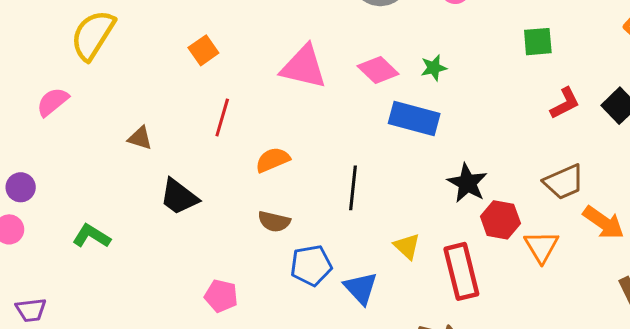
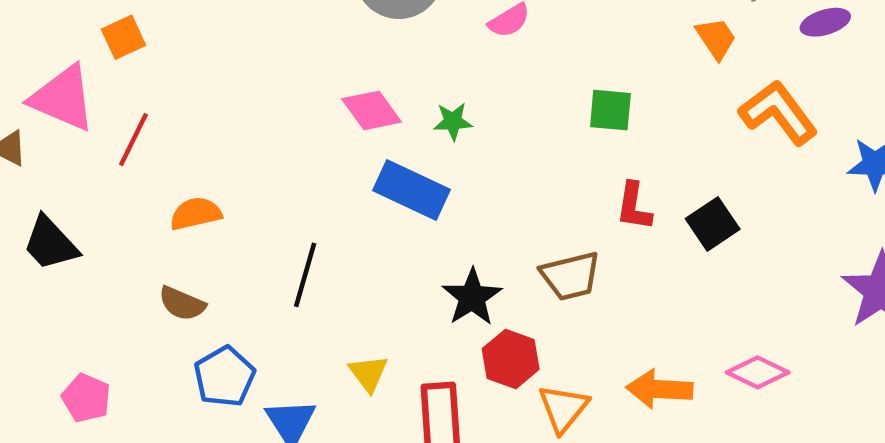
pink triangle: (304, 67) -> (63, 98), moved
red L-shape: (565, 103) -> (634, 206), turned 116
brown trapezoid: (564, 182) -> (570, 276), moved
orange arrow: (603, 222) -> (659, 389), turned 138
blue pentagon: (311, 265) -> (224, 377), turned -30

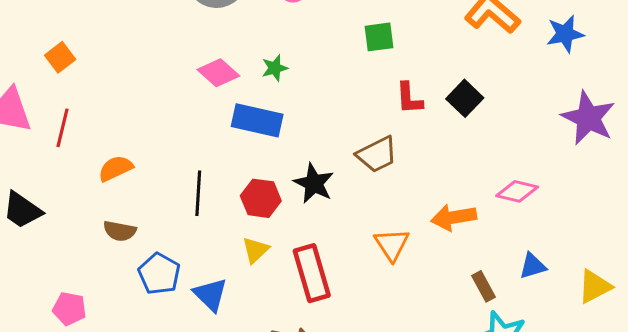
orange square: (123, 37) -> (60, 57), moved
red hexagon: (511, 359) -> (261, 198), moved
yellow triangle: (368, 373) -> (255, 250), turned 36

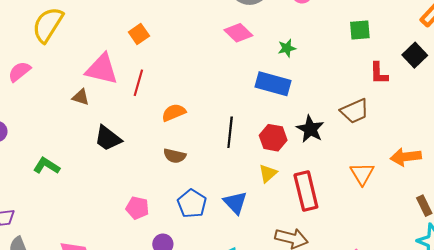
pink diamond: (218, 73) -> (238, 33), moved
black square: (465, 98) -> (415, 55), moved
blue pentagon: (159, 274) -> (192, 204), moved

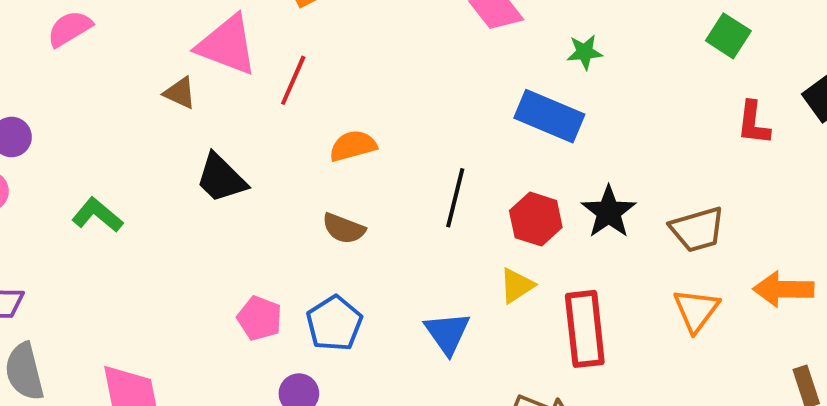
green square: (360, 30) -> (728, 36), turned 30
brown trapezoid: (355, 111) -> (697, 229), moved
blue pentagon: (192, 204) -> (334, 323), moved

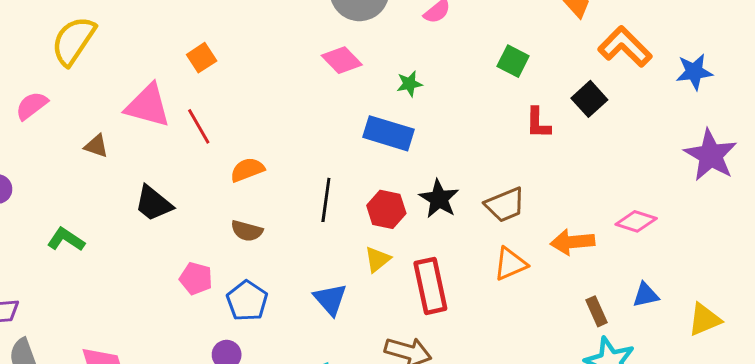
red line: (293, 80) -> (199, 126), turned -48
brown triangle: (180, 93) -> (96, 146), moved
orange triangle: (696, 310) -> (510, 264), turned 36
pink pentagon: (260, 318) -> (196, 279), moved

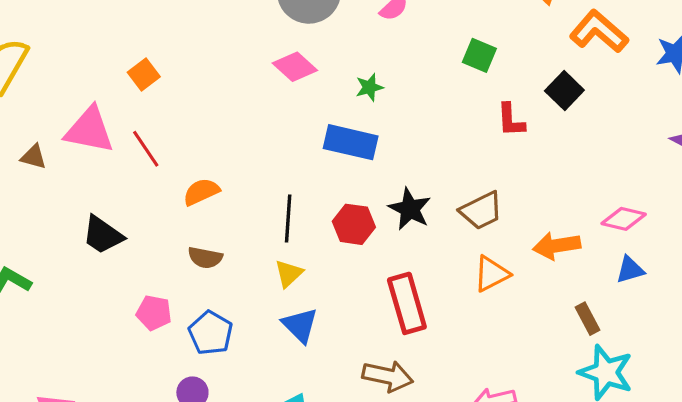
brown triangle: (96, 146) -> (34, 157), moved
yellow triangle: (377, 259) -> (289, 274), moved
blue triangle: (646, 295) -> (630, 270), moved

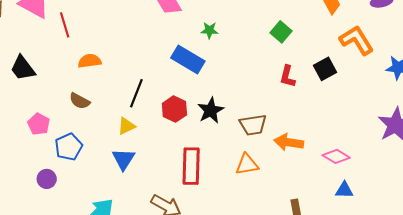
orange arrow: (557, 246) -> (289, 142), moved
blue triangle: (630, 270) -> (344, 190), moved

